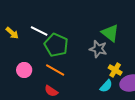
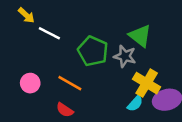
yellow arrow: (12, 33) -> (26, 15), moved
green pentagon: (56, 45) -> (93, 51), moved
yellow cross: (115, 70) -> (147, 83), size x1.5

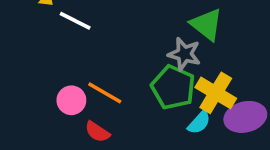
green pentagon: (93, 51) -> (173, 87), moved
pink circle: (30, 83) -> (71, 100), moved

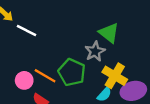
gray star: (184, 54) -> (95, 51), turned 30
green pentagon: (173, 87) -> (72, 72), moved

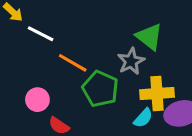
orange line: (45, 76) -> (73, 63), moved
yellow cross: (115, 76) -> (157, 93), turned -35

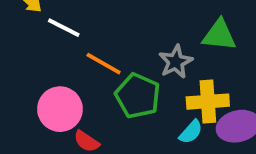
green triangle: (149, 37) -> (219, 35), moved, turned -32
pink circle: (37, 100) -> (60, 109), size x1.5

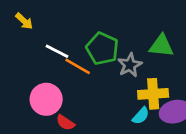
white line: (64, 28) -> (57, 51), moved
green pentagon: (138, 96) -> (102, 49), moved

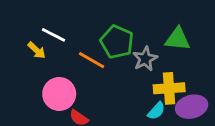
yellow arrow: (24, 21) -> (37, 50), moved
white line: (57, 51) -> (54, 35), moved

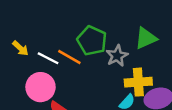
white line: (54, 35) -> (48, 58), moved
green triangle: (177, 39) -> (146, 38), turned -30

